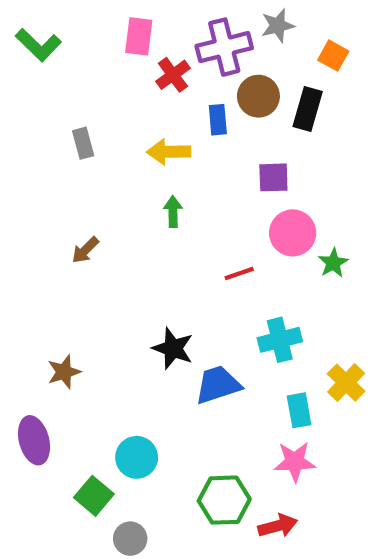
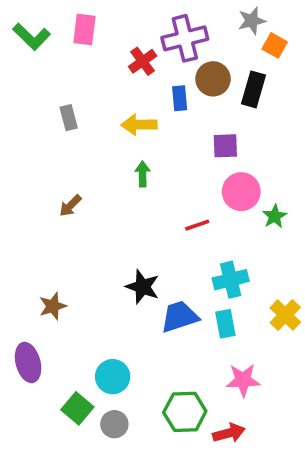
gray star: (278, 26) -> (252, 21), moved
pink rectangle: (139, 36) -> (84, 30), moved
cyan rectangle: (299, 410) -> (225, 324), moved
gray circle: (130, 539) -> (114, 424), moved

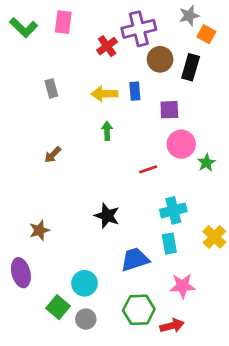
blue rectangle: (180, 98) -> (135, 91), moved
blue trapezoid: (180, 317) -> (135, 259), moved

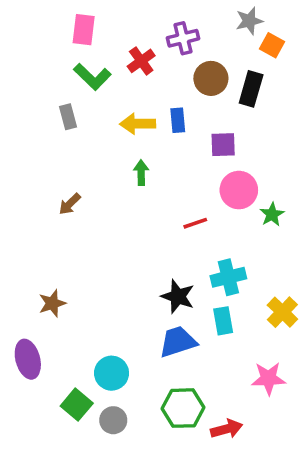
green L-shape: (24, 28) -> (92, 77), moved
purple cross: (139, 29) -> (183, 38), size x0.7
black star: (107, 216) -> (178, 296), moved
pink star: (183, 286) -> (268, 378), moved

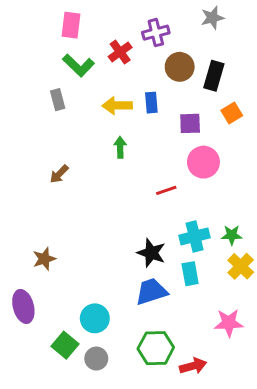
orange square: (272, 45) -> (232, 113), moved, turned 30
green star: (272, 214) -> (232, 235), moved, turned 30

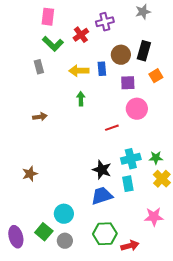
brown circle: (180, 67) -> (121, 55), moved
brown arrow: (59, 174) -> (40, 117), turned -144
purple ellipse: (23, 306) -> (16, 237), moved

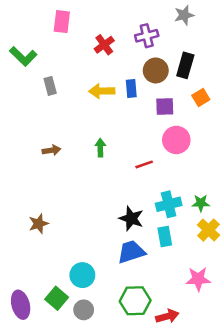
purple cross: (105, 22) -> (147, 36), moved
green L-shape: (53, 44) -> (23, 56), moved
green arrow: (81, 99) -> (100, 148), moved

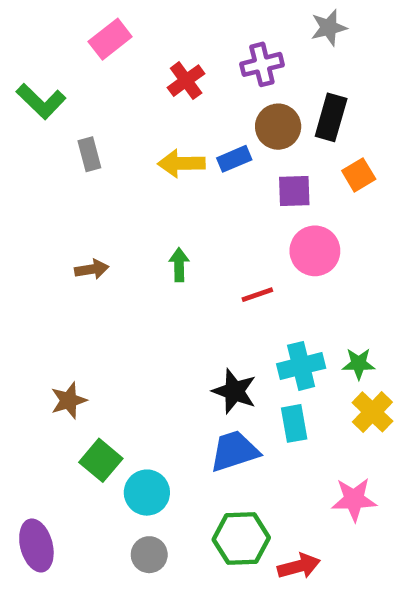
pink rectangle: (62, 22) -> (110, 39), turned 45
blue rectangle: (131, 88) -> (234, 159), turned 72
green square: (57, 298) -> (101, 460), moved

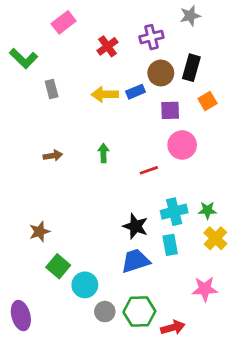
gray circle: (149, 555) -> (105, 312), moved

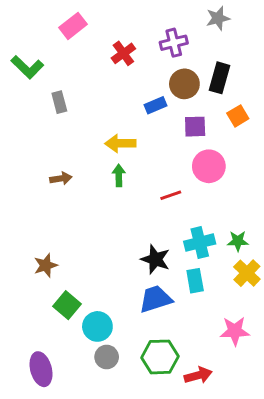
yellow arrow: (105, 94) -> (120, 143), moved
gray circle: (105, 312) -> (107, 357), moved
purple ellipse: (21, 316) -> (41, 369), moved

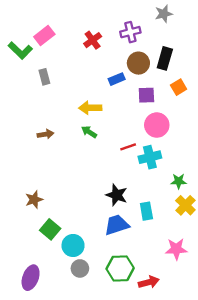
pink rectangle: (73, 26) -> (44, 36), moved
green arrow: (119, 175) -> (89, 132), turned -56
cyan cross: (200, 243) -> (150, 157), moved
purple ellipse: (41, 369) -> (31, 278), turned 35

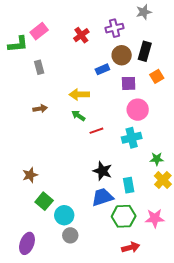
green L-shape: (20, 50) -> (18, 44), turned -50
brown arrow: (45, 134) -> (40, 109), moved
red line: (128, 147) -> (96, 131), moved
green hexagon: (120, 268) -> (124, 216), moved

